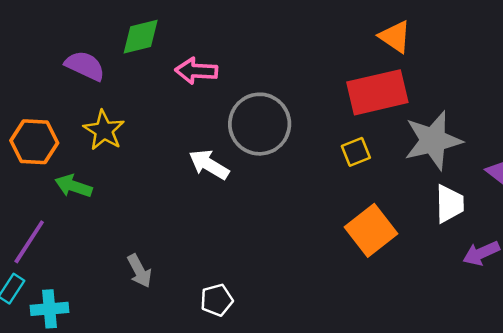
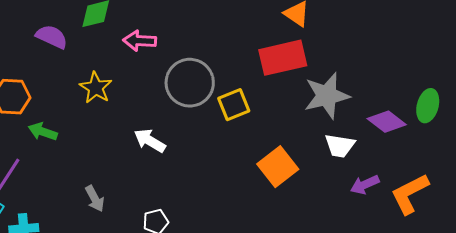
yellow star: (104, 130) -> (96, 88), moved
yellow square: (356, 152) -> (234, 105), moved, size x1.4
white arrow: (209, 165) -> (150, 141), moved
white trapezoid: (450, 204) -> (340, 146), turned 100

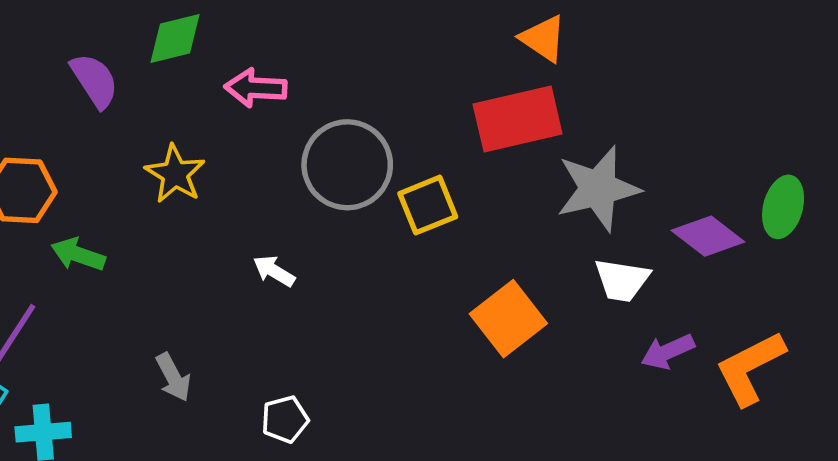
purple semicircle: (52, 37) -> (94, 81), turned 32
white arrow: (150, 141) -> (274, 271), size x0.7

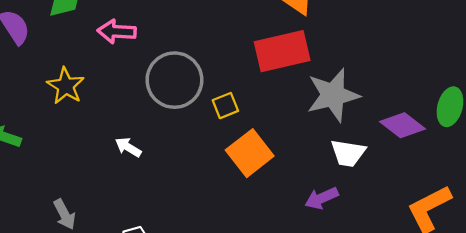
yellow square: (428, 205) -> (225, 106), size x0.7
orange square: (508, 319) -> (250, 153), moved
purple arrow: (668, 352) -> (321, 198), moved

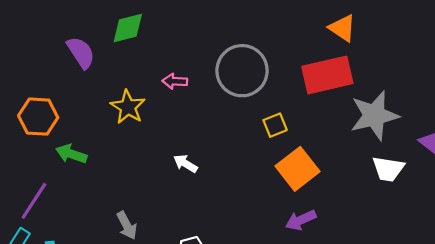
pink arrow: (117, 31) -> (175, 81), moved, size x0.7
gray circle: (174, 80) -> (242, 71), moved
purple arrow: (321, 198) -> (301, 220), moved

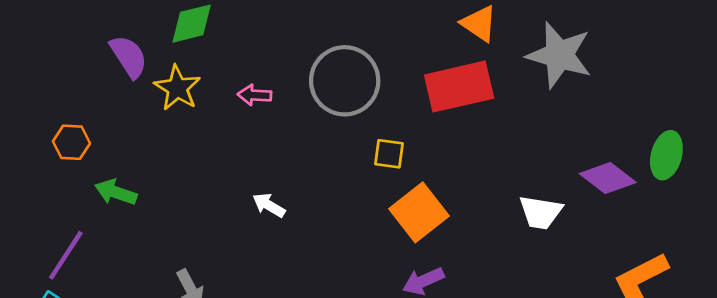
yellow star: (128, 107) -> (177, 88), moved
gray star: (374, 115) -> (559, 55), moved, turned 30
orange hexagon: (38, 117) -> (72, 142), size x0.7
yellow square: (275, 125) -> (389, 154), turned 30

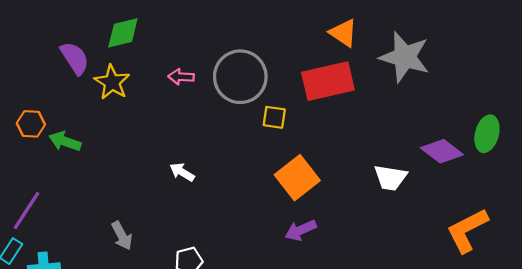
pink arrow: (255, 95) -> (181, 77), moved
yellow square: (389, 154) -> (274, 117), moved
green arrow: (116, 192) -> (65, 141), moved

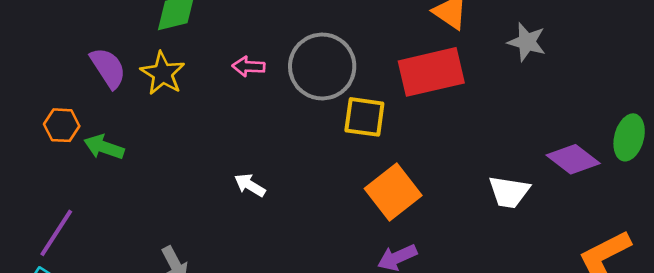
gray star: (405, 57) -> (527, 42), size x0.6
purple semicircle: (75, 58) -> (108, 68), moved
yellow square: (274, 117) -> (364, 117), size x1.4

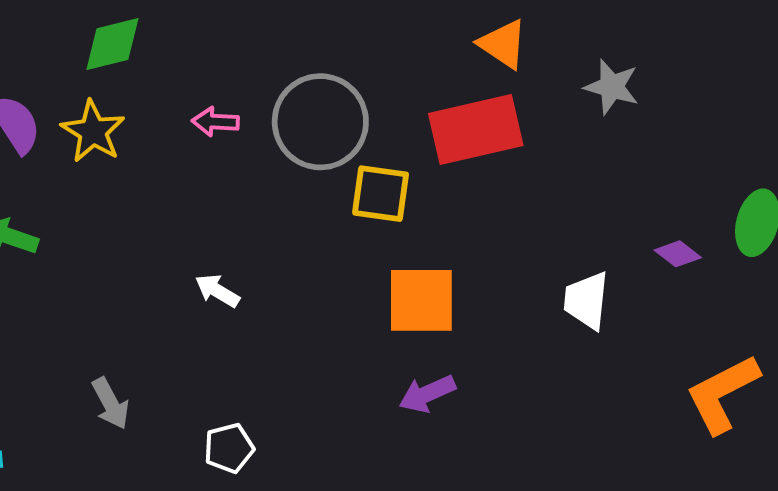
purple diamond: (573, 159) -> (678, 254), size x0.6
orange square: (393, 192) -> (421, 300), turned 38
white trapezoid: (509, 192) -> (586, 300), turned 87

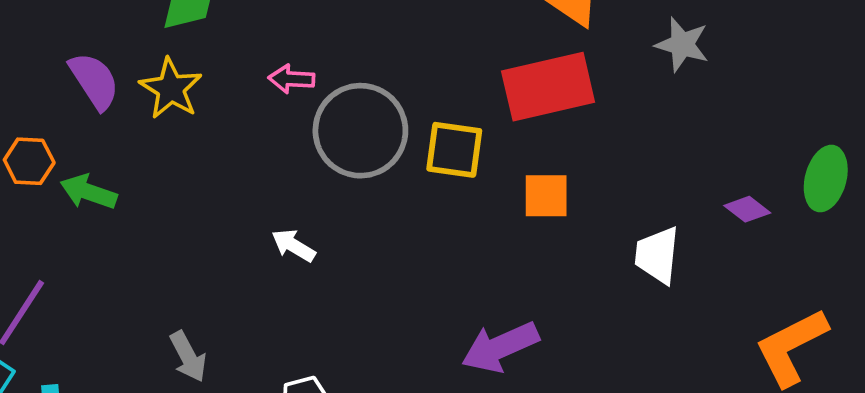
gray circle: (320, 122) -> (360, 131), moved
orange square: (421, 300) -> (546, 196), moved, size x0.7
purple arrow: (427, 394) -> (500, 347), size x1.4

